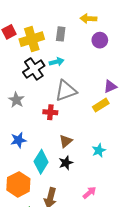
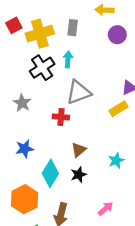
cyan arrow: (57, 62) -> (68, 59), turned -72

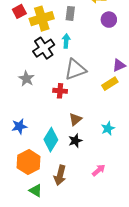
blue star: (24, 149) -> (19, 126), moved

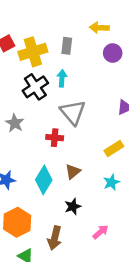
gray triangle: (75, 69) -> (73, 112), turned -50
yellow rectangle: (110, 84) -> (114, 148), moved
cyan diamond: (51, 140) -> (44, 180), moved
black star: (75, 141) -> (73, 206), moved

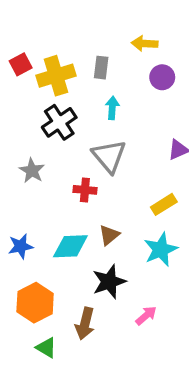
cyan arrow: (62, 78) -> (112, 108), moved
cyan diamond: (44, 180) -> (70, 246), turned 56
cyan star: (111, 182) -> (161, 249), size x1.5
black star: (73, 206) -> (109, 282), size x1.5

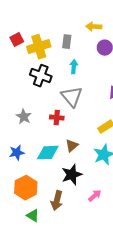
black cross: (59, 122) -> (41, 76), turned -35
gray star: (32, 171) -> (24, 117), moved

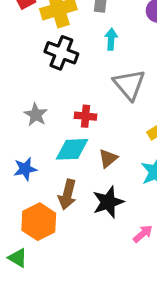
gray triangle: (72, 97) -> (129, 84), moved
cyan diamond: (48, 153) -> (72, 149), moved
brown arrow: (57, 201) -> (67, 195), moved
green triangle: (33, 216) -> (18, 258), moved

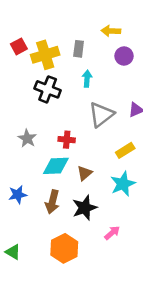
gray triangle: (129, 84) -> (101, 115), turned 32
blue star: (25, 169) -> (18, 195), moved
orange hexagon: (39, 222) -> (64, 248), moved

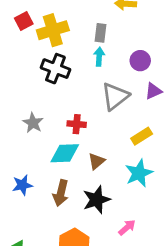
gray rectangle: (79, 49) -> (100, 33), moved
purple circle: (124, 56) -> (140, 61), moved

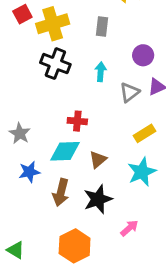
cyan arrow: (99, 57) -> (101, 72), moved
gray triangle: (115, 96) -> (129, 92), moved, size x0.7
gray star: (33, 123) -> (20, 133), moved
blue star: (22, 185) -> (29, 172), moved

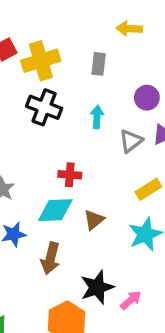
black star: (98, 199) -> (97, 287), moved

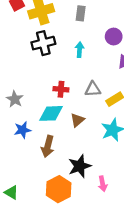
black cross: (44, 107) -> (43, 43), turned -35
gray triangle: (131, 141) -> (93, 89), moved, turned 35
pink arrow: (131, 300) -> (103, 184), moved, turned 120

